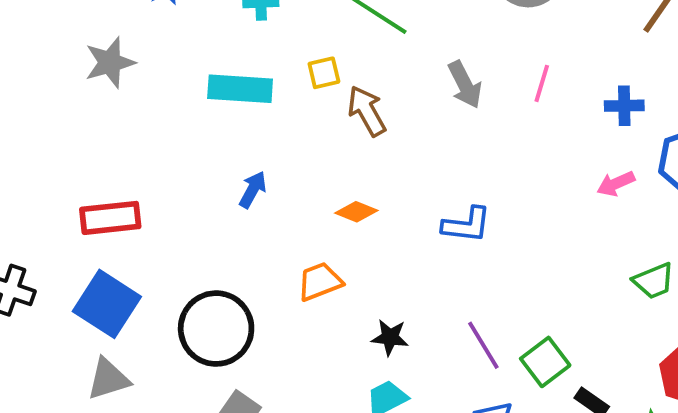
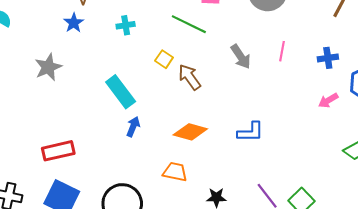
yellow square: (324, 73) -> (164, 59), turned -36
cyan rectangle: (240, 89) -> (121, 92), moved, turned 56
orange diamond: (356, 212) -> (190, 132), size x1.5
orange trapezoid: (320, 282) -> (175, 172), turned 40

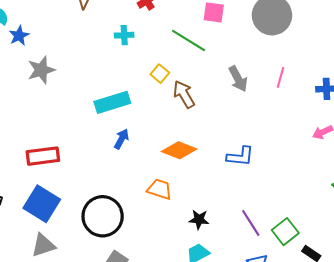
blue star: (74, 23) -> (19, 36), moved
cyan rectangle: (121, 92) -> (112, 102), turned -76

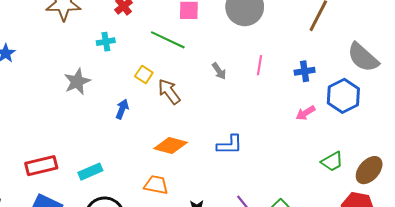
gray star: (41, 70) -> (77, 82), moved
gray arrow: (238, 79) -> (219, 71), size x0.7
cyan rectangle: (112, 102) -> (90, 172), moved, size x0.7
blue arrow: (122, 139) -> (122, 109), moved

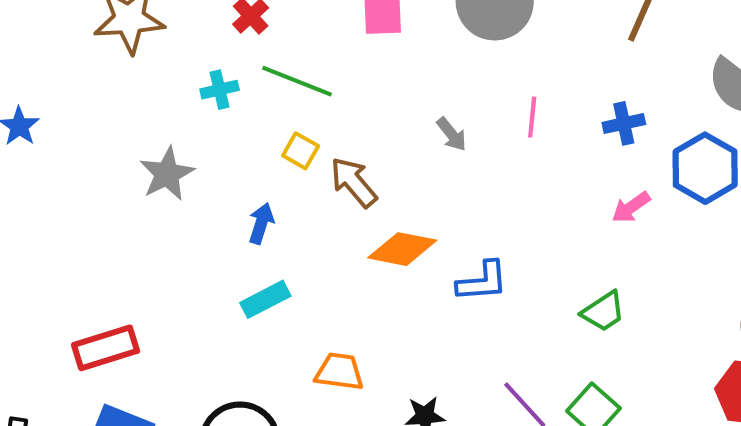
green line: (168, 40) -> (297, 81), moved
orange diamond: (171, 146) -> (402, 249), moved
green trapezoid: (332, 162) -> (603, 312), moved
cyan rectangle: (90, 172) -> (265, 299), moved

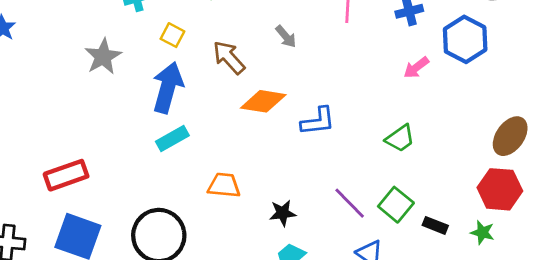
gray arrow: (452, 134) -> (286, 37), moved
yellow square: (301, 151) -> (172, 35), moved
blue arrow: (261, 223) -> (168, 87), size x1.8

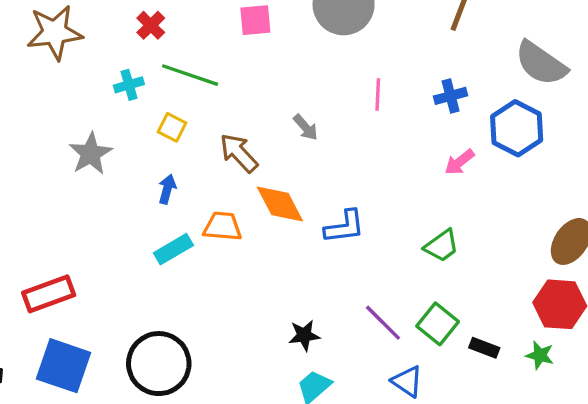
blue arrow: (168, 87) -> (167, 189), size x0.5
orange diamond: (263, 101) -> (280, 204), turned 54
orange trapezoid: (224, 185) -> (223, 226), moved

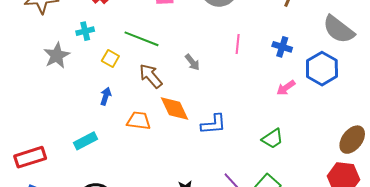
green line: (190, 75) -> (141, 39), moved
blue cross: (451, 96) -> (282, 47), turned 30
gray star: (91, 154) -> (57, 56), moved
cyan rectangle: (173, 249) -> (86, 141), moved

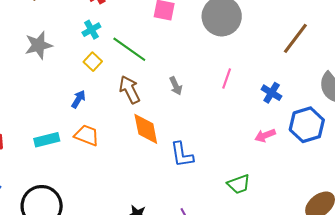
cyan cross: (85, 31) -> (91, 30), moved, turned -30
orange trapezoid: (139, 121) -> (87, 135), moved
blue L-shape: (214, 124) -> (182, 155), turned 72

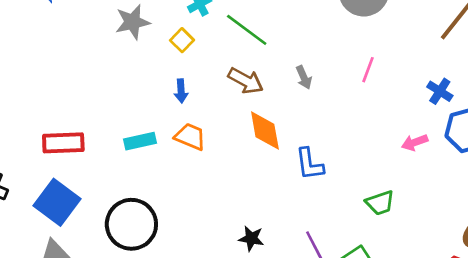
yellow square: (93, 62) -> (182, 40), moved
brown arrow: (130, 90) -> (246, 81), turned 144
blue cross: (272, 93) -> (440, 91), moved
blue arrow: (78, 99) -> (181, 91), turned 144

